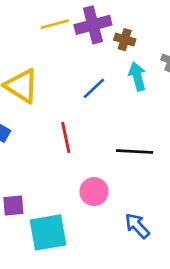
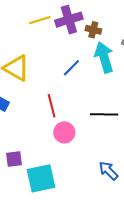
cyan arrow: (137, 76) -> (104, 57), size x1.4
pink circle: (94, 192) -> (64, 132), moved

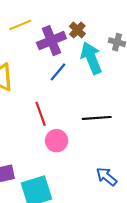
purple cross: (69, 20) -> (51, 41), moved
brown cross: (93, 30) -> (77, 30), turned 35

